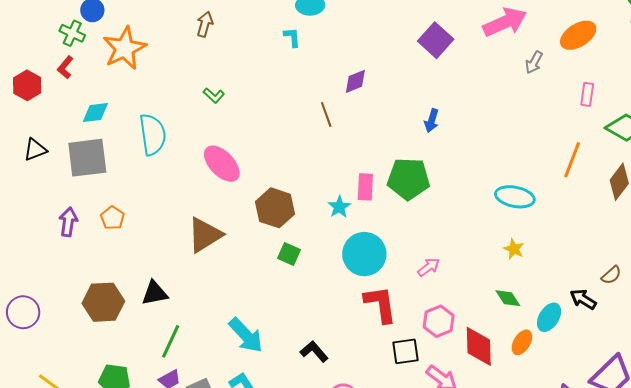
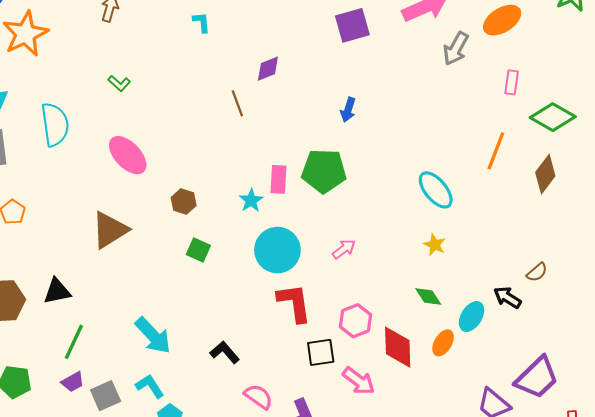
purple square: (436, 40) -> (352, 25), turned 32
gray arrow: (534, 62) -> (456, 49), size x1.4
cyan ellipse: (515, 197) -> (436, 190), turned 39
brown hexagon: (275, 208) -> (184, 202), size x0.6
pink arrow: (429, 267) -> (344, 249), moved

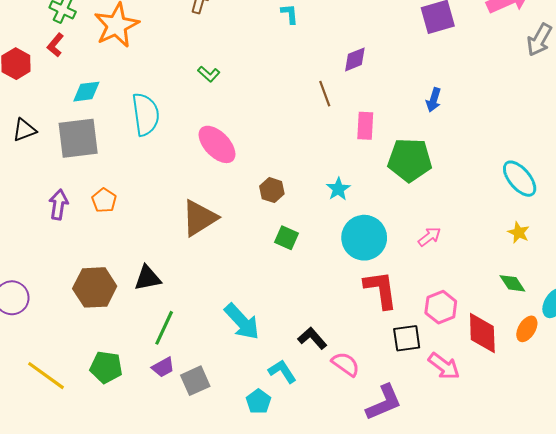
pink rectangle: (279, 179) -> (365, 126), moved
cyan L-shape: (150, 386) -> (282, 371), moved
pink semicircle: (258, 397) -> (346, 364), moved

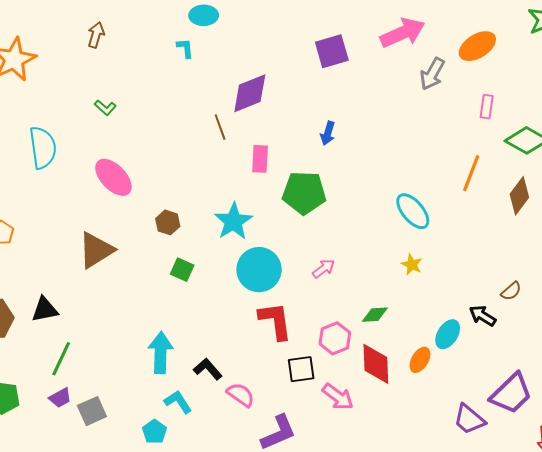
purple diamond: (355, 59) -> (250, 93), size x1.6
cyan star: (338, 189) -> (233, 221), size x1.6
green diamond: (512, 283) -> (375, 315), moved, turned -60
cyan arrow: (242, 322) -> (161, 353), moved, turned -135

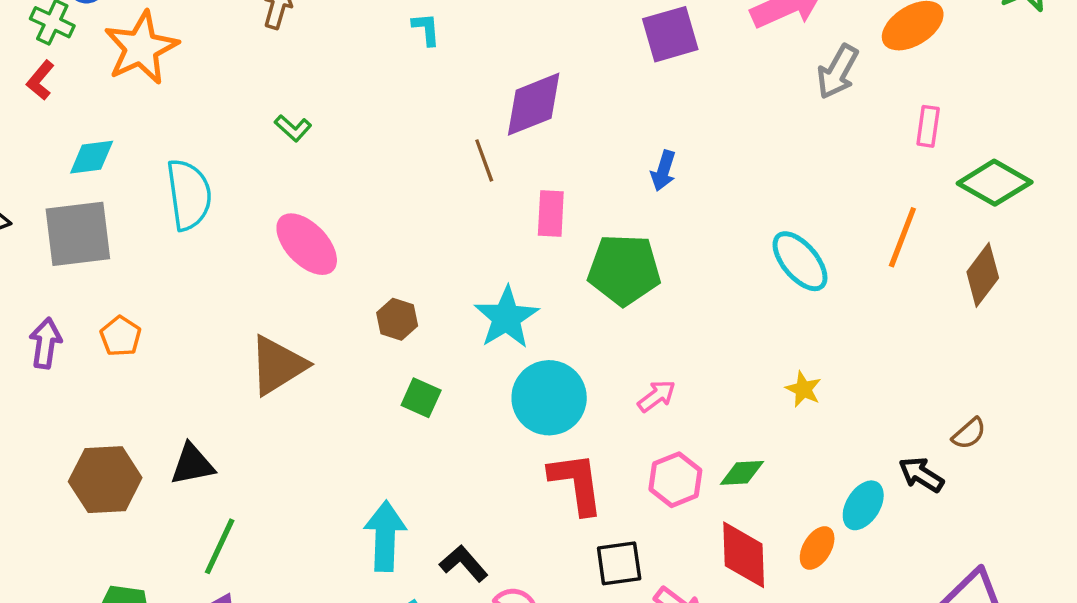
cyan ellipse: (413, 211) -> (800, 261), moved
pink hexagon: (335, 338) -> (675, 480), moved

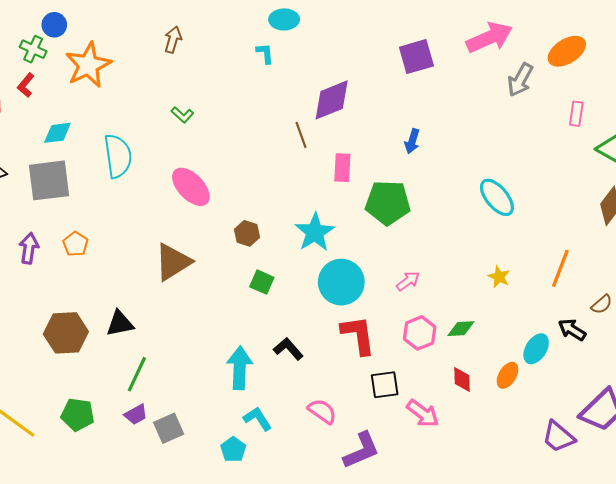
orange line: (902, 237) -> (560, 268), moved
red diamond: (744, 555) -> (462, 380), size x0.6
black L-shape: (464, 563) -> (288, 349), moved

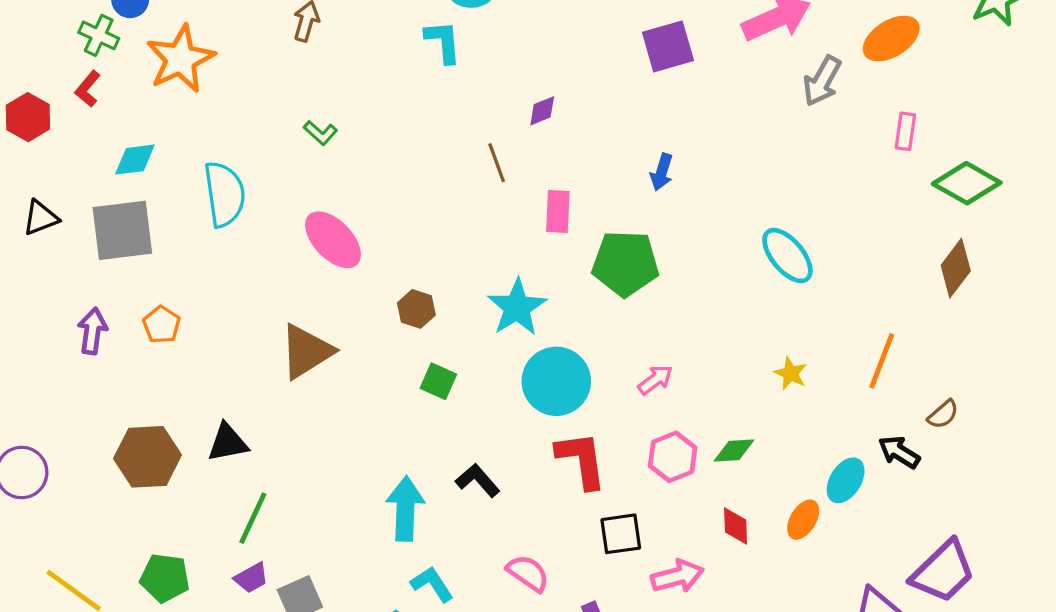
cyan L-shape: (265, 53) -> (443, 42), size x1.4
purple diamond: (332, 100) -> (542, 111), size x0.5
pink arrow: (423, 413) -> (677, 576), turned -52

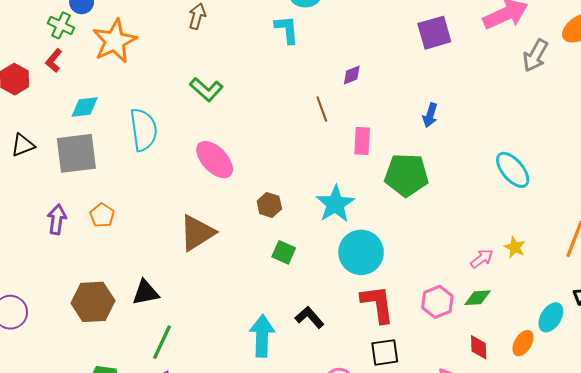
green L-shape: (320, 133) -> (206, 89), size x1.5
pink arrow: (655, 380) -> (482, 259), moved
black square: (621, 534) -> (385, 352), moved

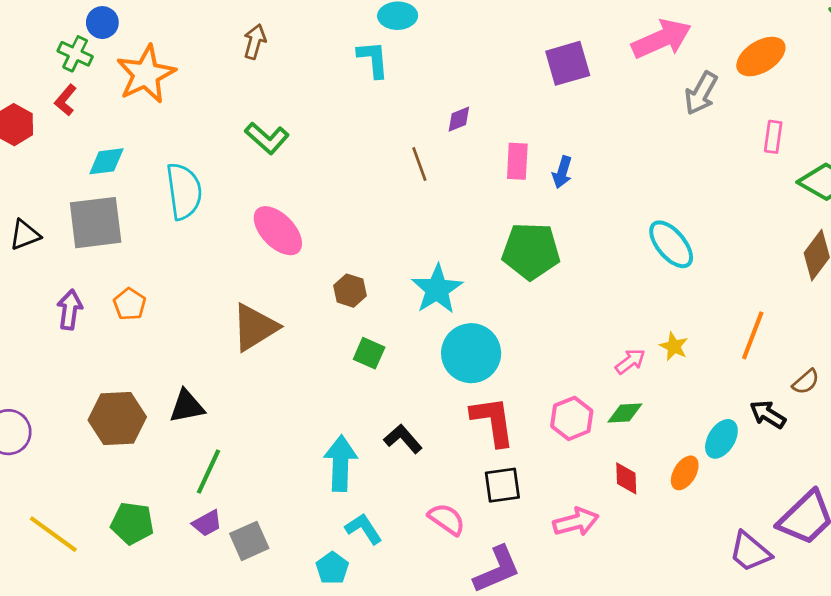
pink rectangle: (362, 141) -> (517, 161), moved
black triangle: (23, 145) -> (25, 235), moved

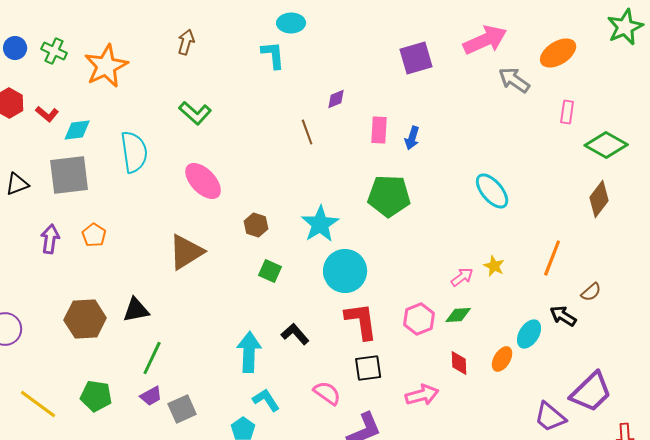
blue circle: (102, 23) -> (15, 48), moved
gray arrow: (701, 93) -> (514, 80), turned 96
red L-shape: (66, 100) -> (47, 114), moved, turned -90

